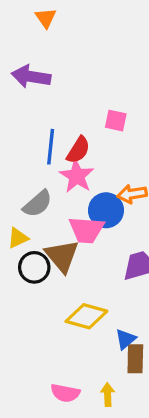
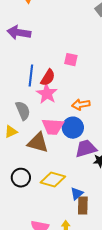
gray semicircle: (38, 204) -> (23, 111), turned -72
blue circle: (106, 210) -> (73, 128), moved
brown triangle: (62, 256) -> (38, 143), turned -35
black circle: (34, 267) -> (21, 178), moved

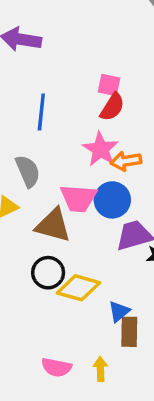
red semicircle: (48, 78) -> (112, 107), moved
pink star: (47, 94) -> (100, 149), moved
black circle: (21, 178) -> (48, 273), moved

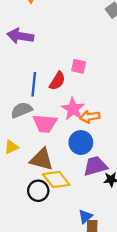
red semicircle: (112, 107) -> (57, 81), moved
gray semicircle: (28, 171) -> (21, 110), moved, turned -90
pink trapezoid: (78, 198) -> (45, 123), moved
yellow diamond: (78, 288) -> (56, 180), moved, turned 36

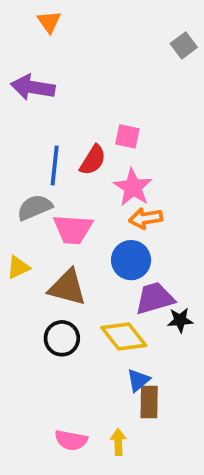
pink star: (73, 109) -> (133, 187), moved
yellow diamond: (56, 180) -> (124, 337), moved

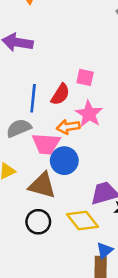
orange arrow: (146, 218) -> (68, 127), moved
blue circle: (131, 260) -> (64, 161), moved
blue triangle: (138, 380) -> (105, 250), moved

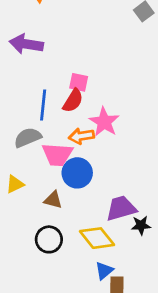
pink square: (85, 77) -> (79, 82), moved
brown triangle: (42, 185) -> (53, 200), size x0.6
blue triangle: (105, 250) -> (104, 271), moved

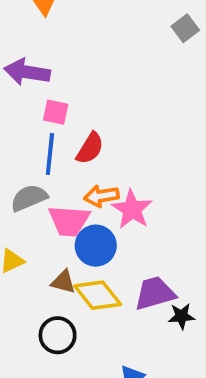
pink square: (79, 82) -> (56, 112), moved
pink star: (104, 122) -> (132, 209), moved
yellow diamond: (97, 238) -> (98, 295), moved

